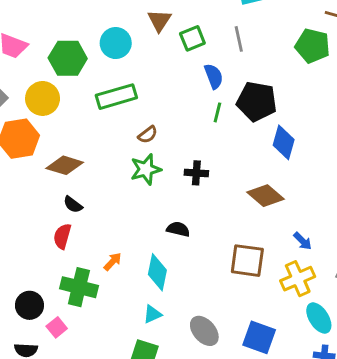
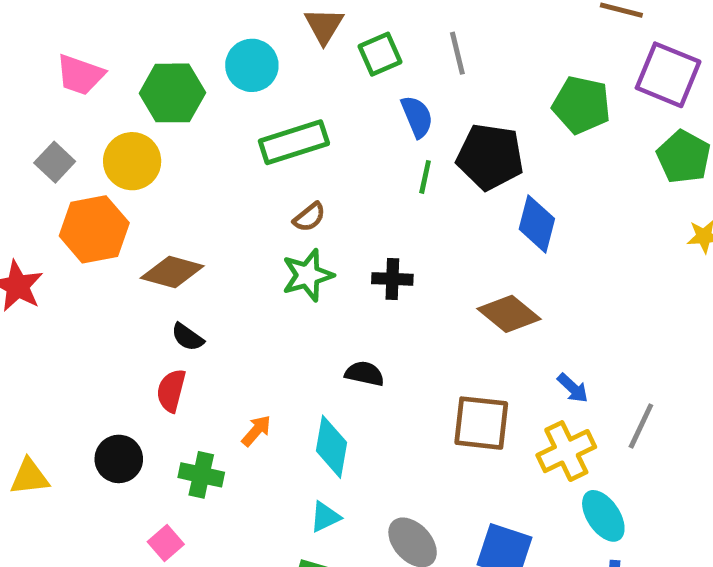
green pentagon: (313, 46) -> (581, 105), moved
green rectangle: (116, 97) -> (294, 142), moved
green cross: (79, 287) -> (201, 475), size x0.7
black circle: (29, 305) -> (119, 459), moved

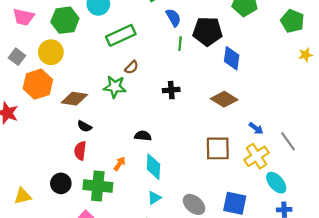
green star: (308, 275) -> (115, 87), moved, turned 30
black semicircle: (365, 374) -> (143, 136), moved
gray line: (641, 426) -> (288, 141), turned -54
green cross: (201, 475) -> (98, 186), size x1.5

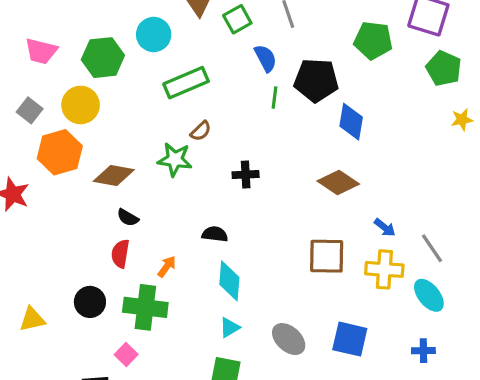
black cross: (171, 90) -> (246, 175), moved
yellow cross: (257, 156) -> (384, 269), turned 35
orange arrow: (120, 164) -> (167, 267), moved
cyan ellipse: (276, 183) -> (429, 295), moved

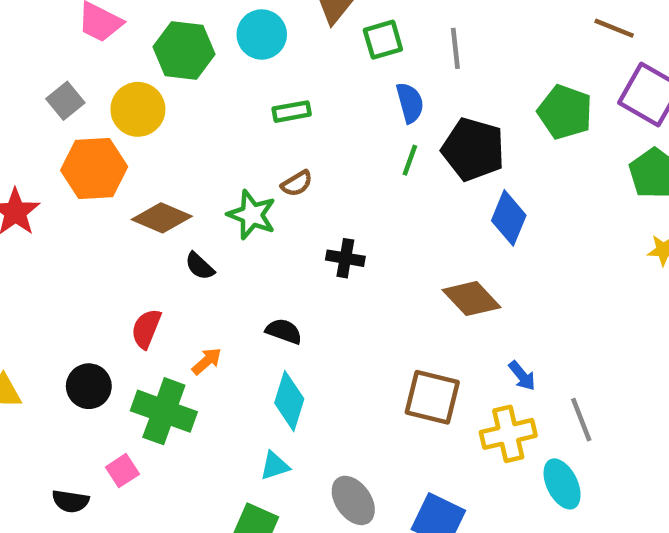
green rectangle: (186, 83) -> (292, 112), size x0.6
black semicircle: (128, 218) -> (200, 266), moved
yellow cross: (384, 269) -> (508, 434), turned -30

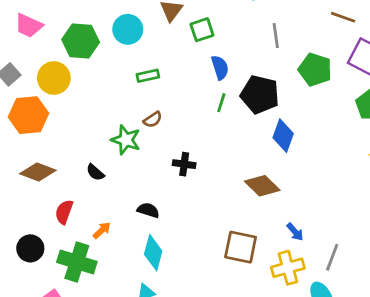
gray line: (455, 48) -> (276, 36), moved
brown diamond: (162, 218) -> (38, 172), moved
gray line: (581, 420) -> (332, 257), turned 44

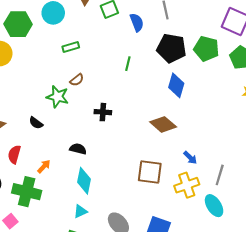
blue semicircle: (220, 68) -> (137, 22), moved
green pentagon: (315, 70) -> (206, 49), moved
black pentagon: (260, 95) -> (171, 48), moved

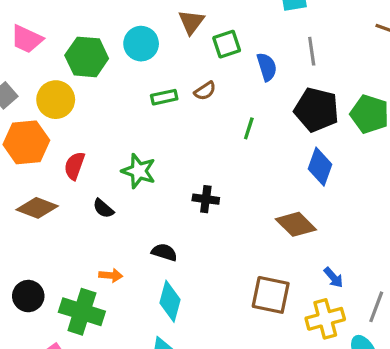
brown semicircle: (77, 80) -> (205, 91), moved
red semicircle: (14, 154) -> (74, 166), moved
orange arrow: (44, 166) -> (111, 275), turned 48

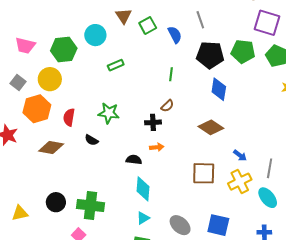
brown semicircle: (205, 91) -> (167, 106), moved
orange arrow: (111, 275) -> (157, 147), moved

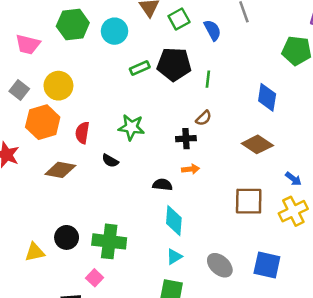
green hexagon: (64, 50) -> (73, 25), moved
black pentagon: (210, 55) -> (174, 64), moved
yellow triangle: (20, 213) -> (35, 252), moved

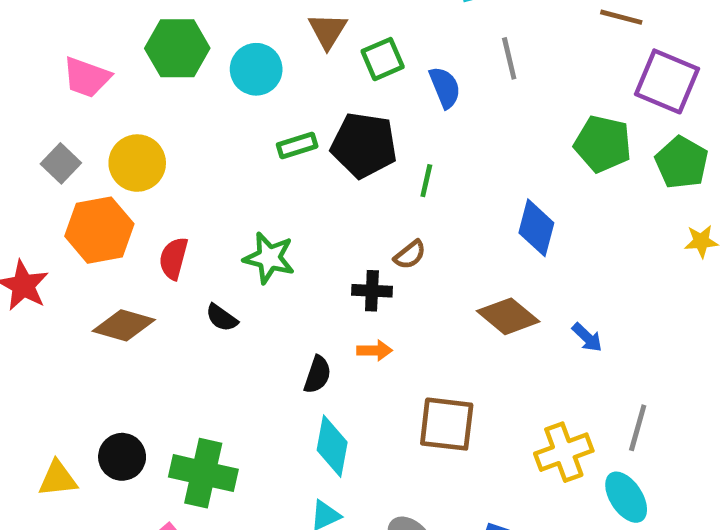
blue arrow: (293, 179) -> (587, 337), moved
black semicircle: (162, 185) -> (317, 375), turned 96
brown square: (249, 201) -> (447, 424), moved

